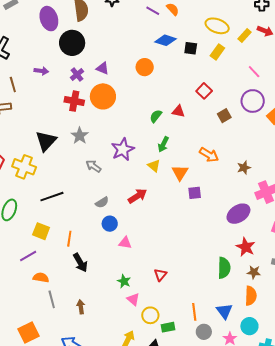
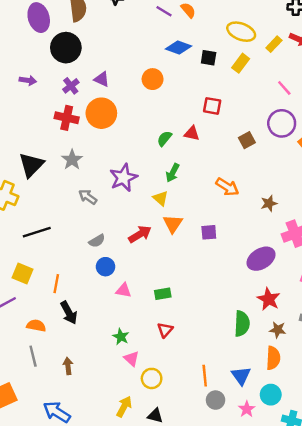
red square: (204, 91) -> (212, 106), moved, turned -35
orange triangle: (180, 173) -> (173, 224), moved
orange semicircle: (41, 278) -> (36, 326), moved
green rectangle: (168, 327) -> (163, 294), moved

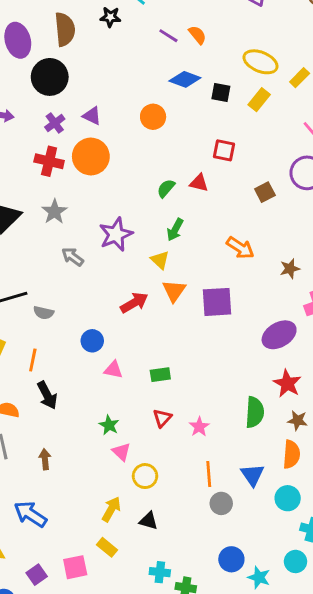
purple square: (209, 232) -> (217, 302), size x1.6
gray semicircle: (97, 241) -> (44, 313), moved, turned 42
pink star: (247, 409) -> (199, 427), moved

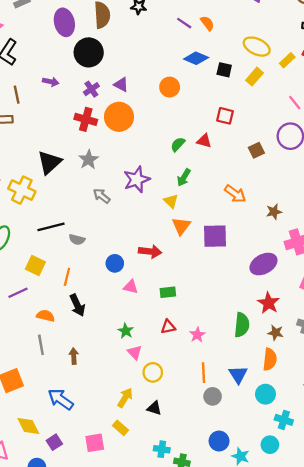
red arrow: (134, 303) -> (150, 252), moved, turned 35
red triangle: (162, 418) -> (168, 327), turned 35
purple square: (37, 575) -> (54, 442), moved

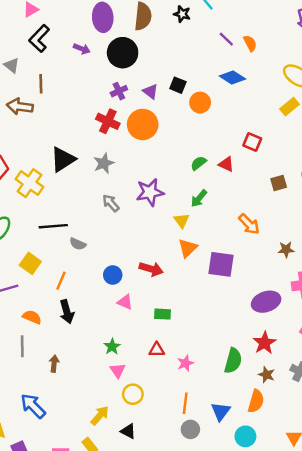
black square: (224, 70) -> (178, 85), moved
purple arrow: (51, 82) -> (82, 49), moved

